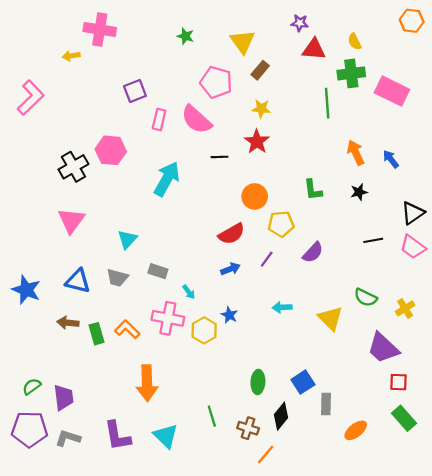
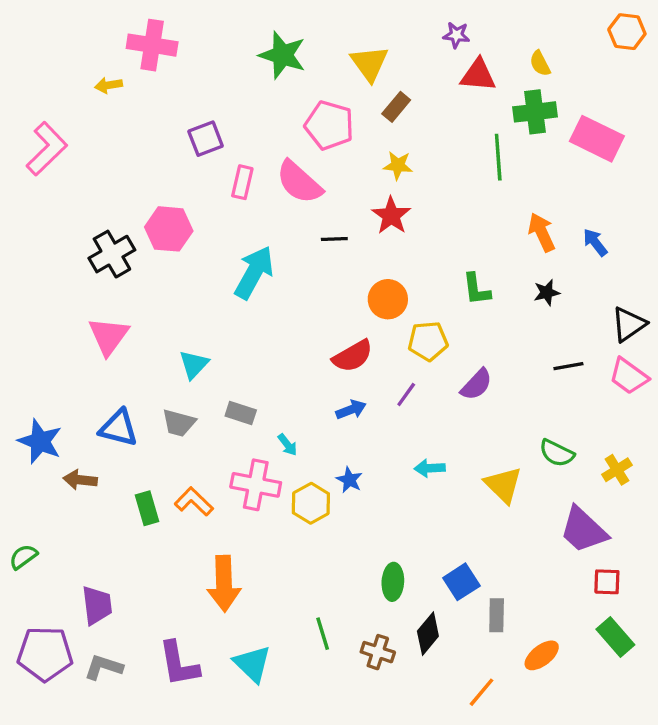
green star: (185, 36) -> (282, 55), size x1.8
brown arrow: (68, 323) -> (80, 480), moved
green semicircle: (32, 386) -> (23, 557), moved
orange line: (266, 455) -> (481, 692), moved

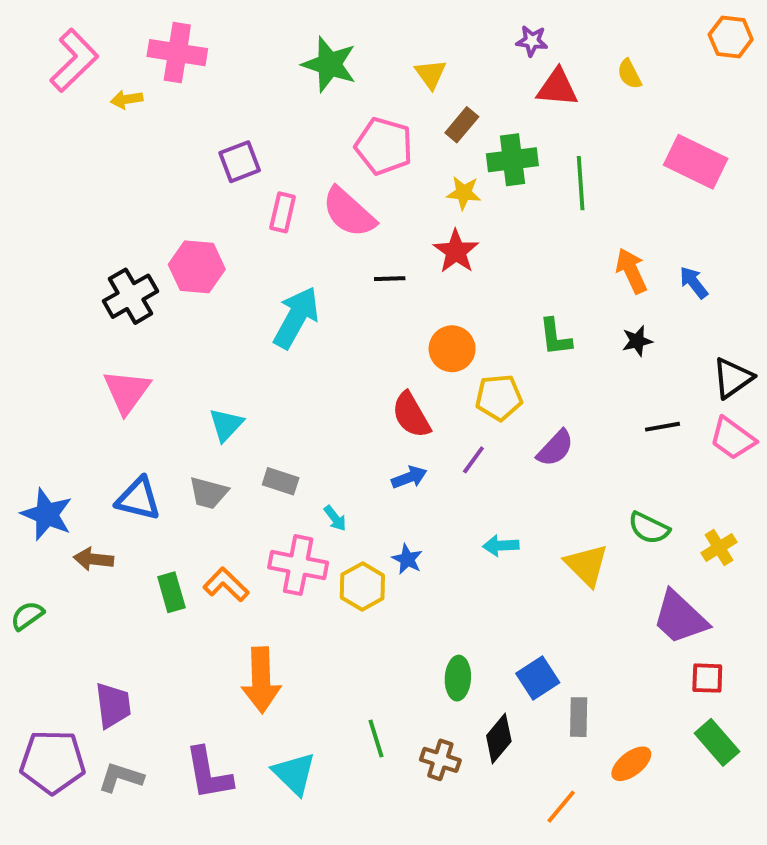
yellow triangle: (369, 63) -> (431, 74), size x0.7
green cross: (535, 112) -> (512, 160), moved
pink L-shape: (47, 149) -> (74, 60), moved
red semicircle: (353, 356) -> (411, 415), turned 90
green semicircle: (23, 557) -> (27, 616), moved

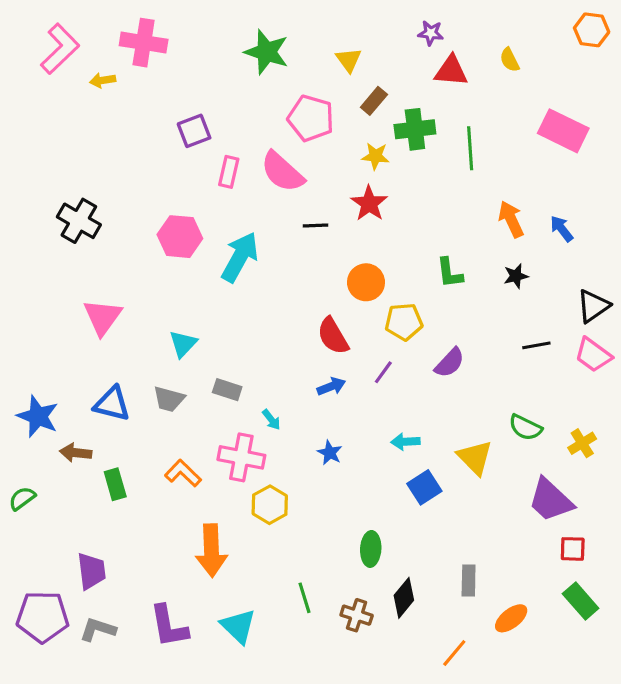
pink hexagon: (197, 267) -> (180, 237), moved
black cross: (131, 296) -> (79, 221), moved, turned -30
yellow hexagon: (362, 586) -> (270, 505), moved
green rectangle: (171, 592) -> (115, 484), moved
blue square: (538, 678) -> (424, 487), moved

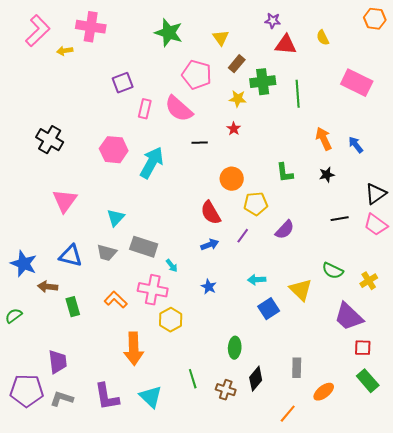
red star: (369, 203) -> (234, 129), size x0.6
gray rectangle: (227, 390) -> (144, 247), size x1.5

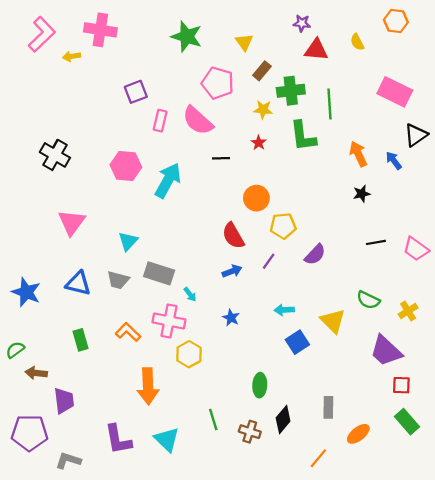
orange hexagon: (375, 19) -> (396, 21), moved
green L-shape: (285, 173) -> (303, 136), moved, size x1.4
black triangle: (376, 194) -> (416, 135), moved
brown arrow: (48, 287) -> (36, 373), moved
gray L-shape: (62, 399) -> (68, 460), moved

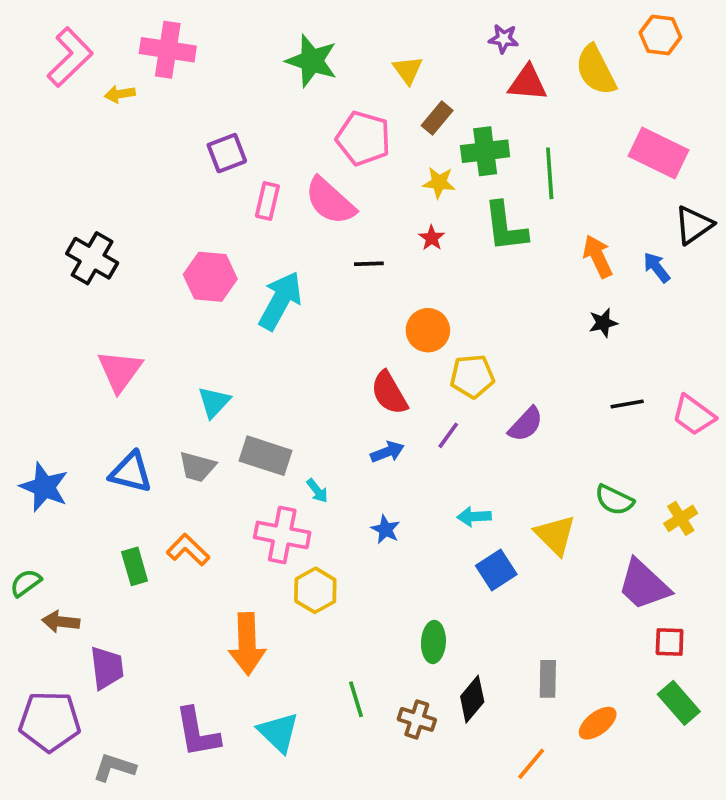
yellow semicircle: (357, 42) -> (596, 70), size x1.8
orange L-shape: (128, 332) -> (188, 550), moved

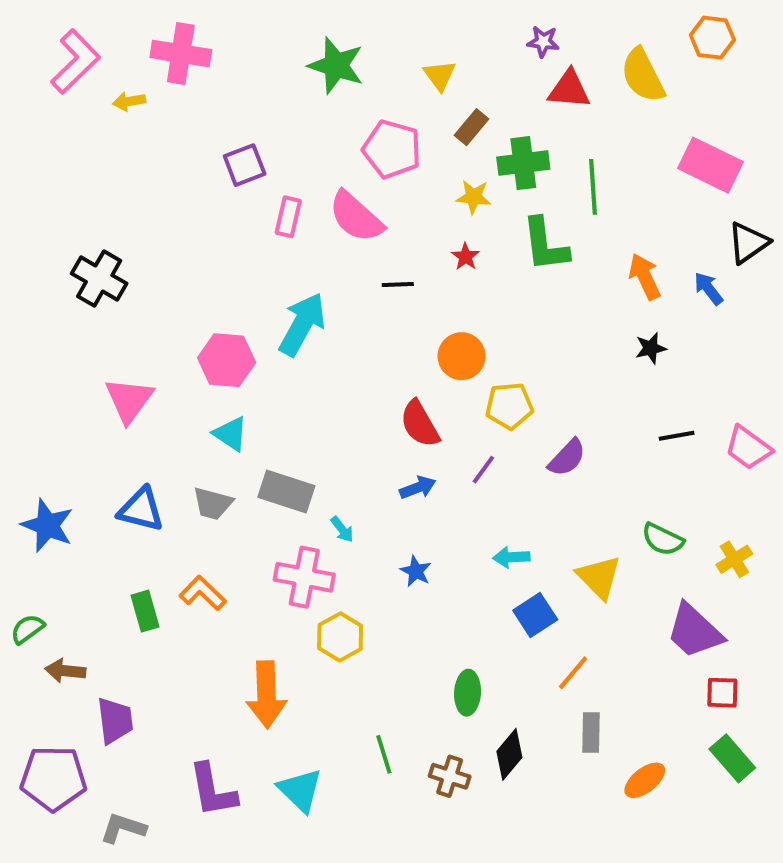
pink hexagon: (210, 277) -> (227, 360), moved
cyan triangle: (214, 402) -> (231, 434), turned -39
orange line: (531, 764) -> (573, 673), moved

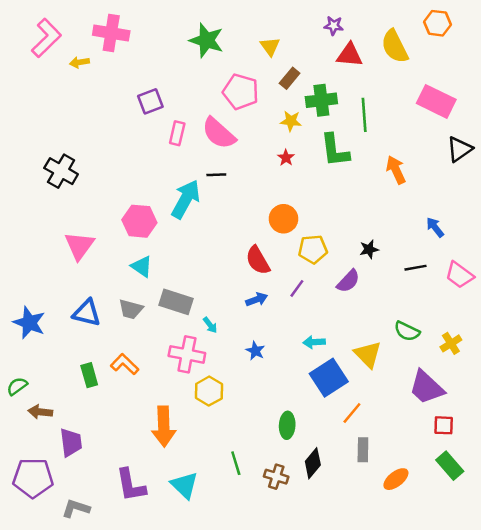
black line: (398, 284) -> (216, 175), moved
blue arrow: (708, 288) -> (435, 227), moved
black star: (651, 348) -> (369, 249), moved
blue square: (535, 615) -> (329, 378), size x1.4

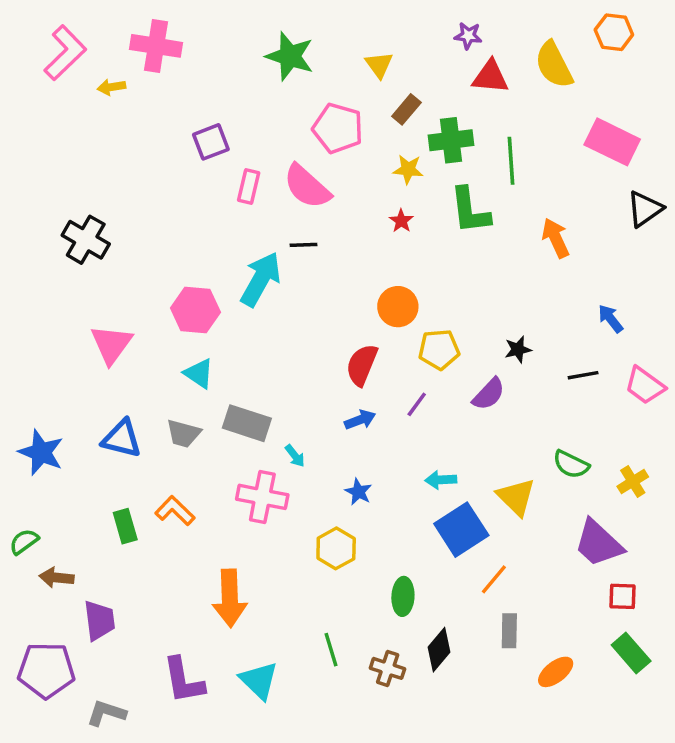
red semicircle: (258, 260) -> (362, 365), turned 52
yellow hexagon: (209, 391) -> (336, 548), moved

